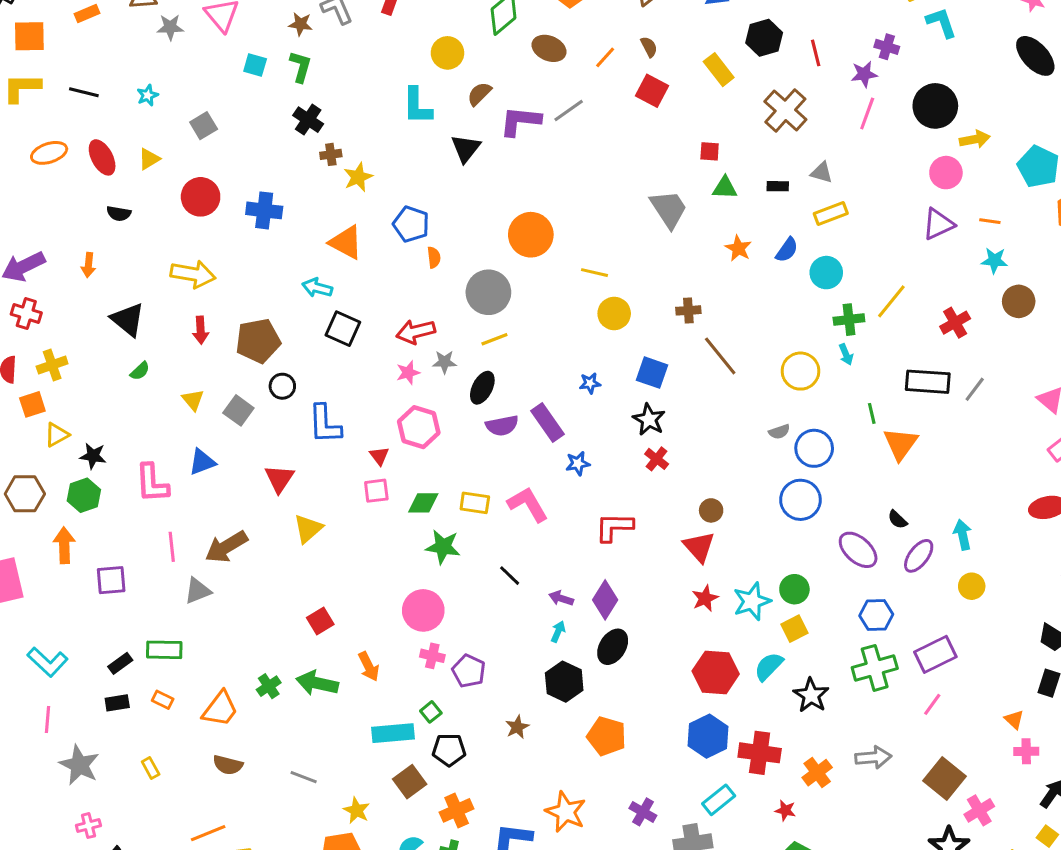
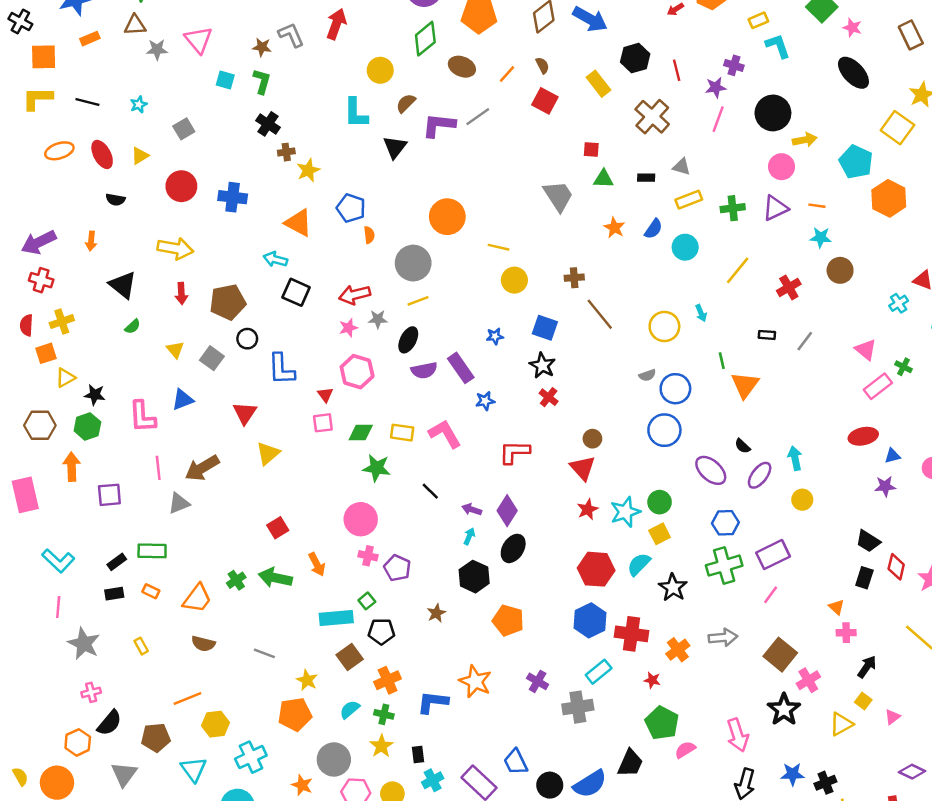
green cross: (849, 320) -> (733, 208), moved
black rectangle: (928, 382) -> (767, 335), size x0.5

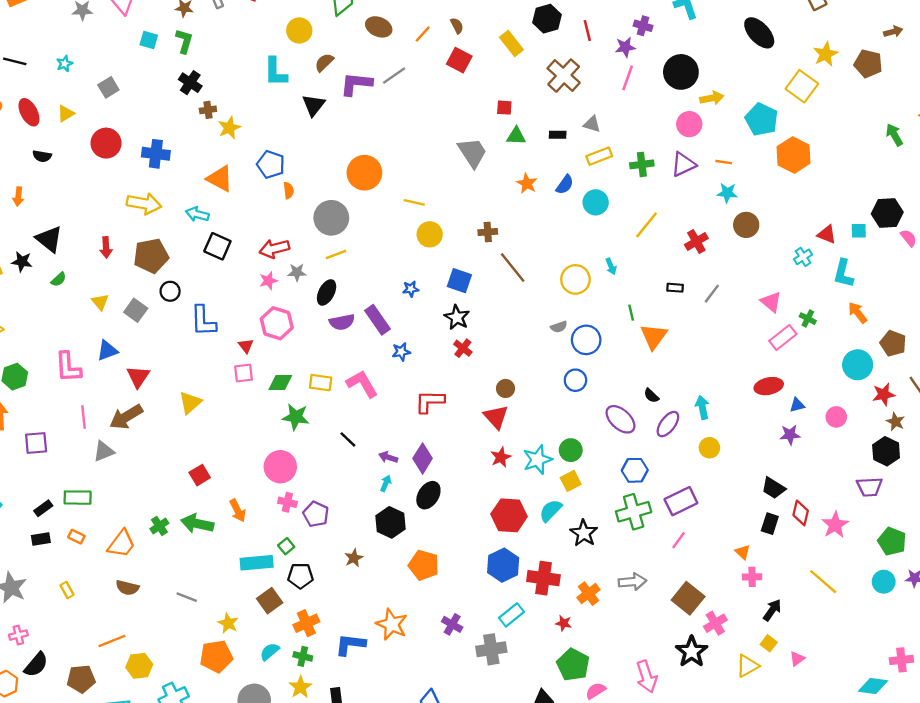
yellow arrow: (175, 248) -> (144, 204), moved
black star: (95, 395) -> (22, 262), moved
red triangle: (245, 413) -> (138, 377), moved
blue circle: (664, 430) -> (575, 380), size x0.7

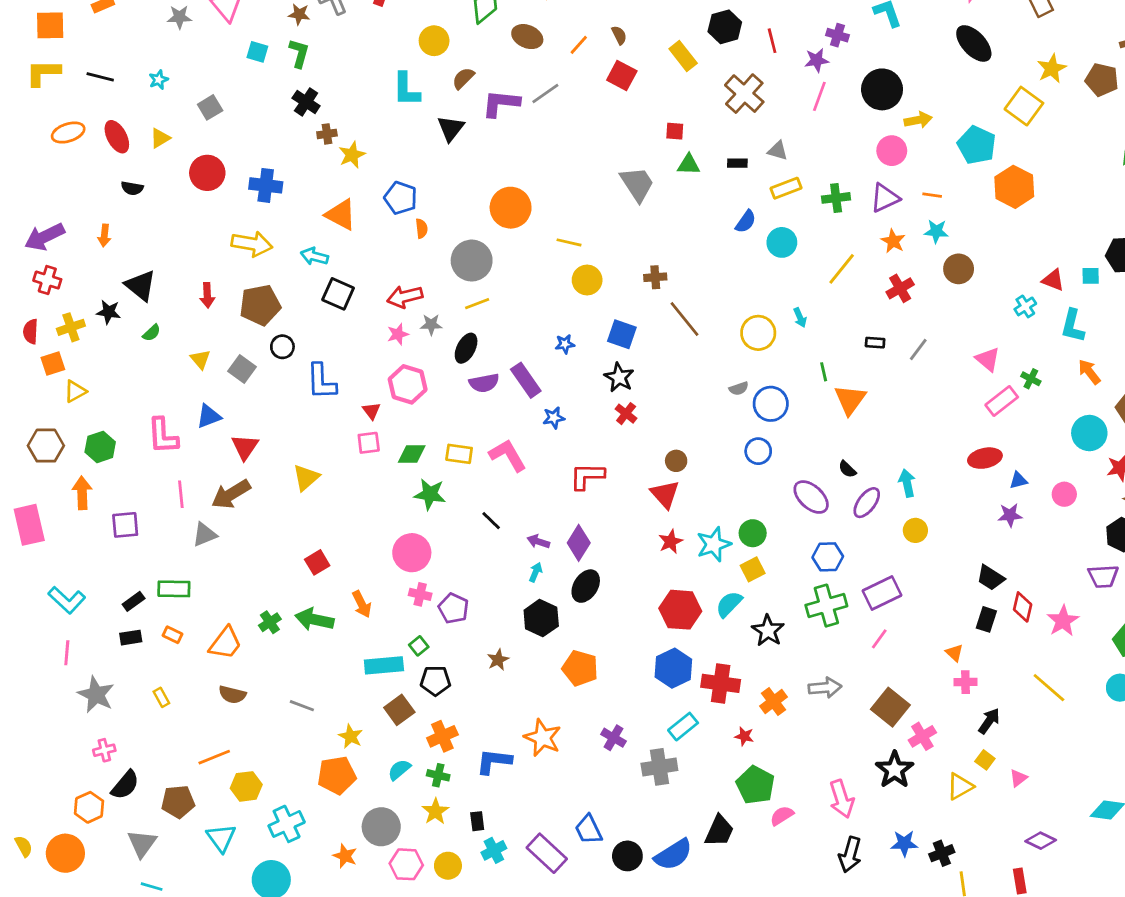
orange star: (527, 183) -> (893, 241), moved

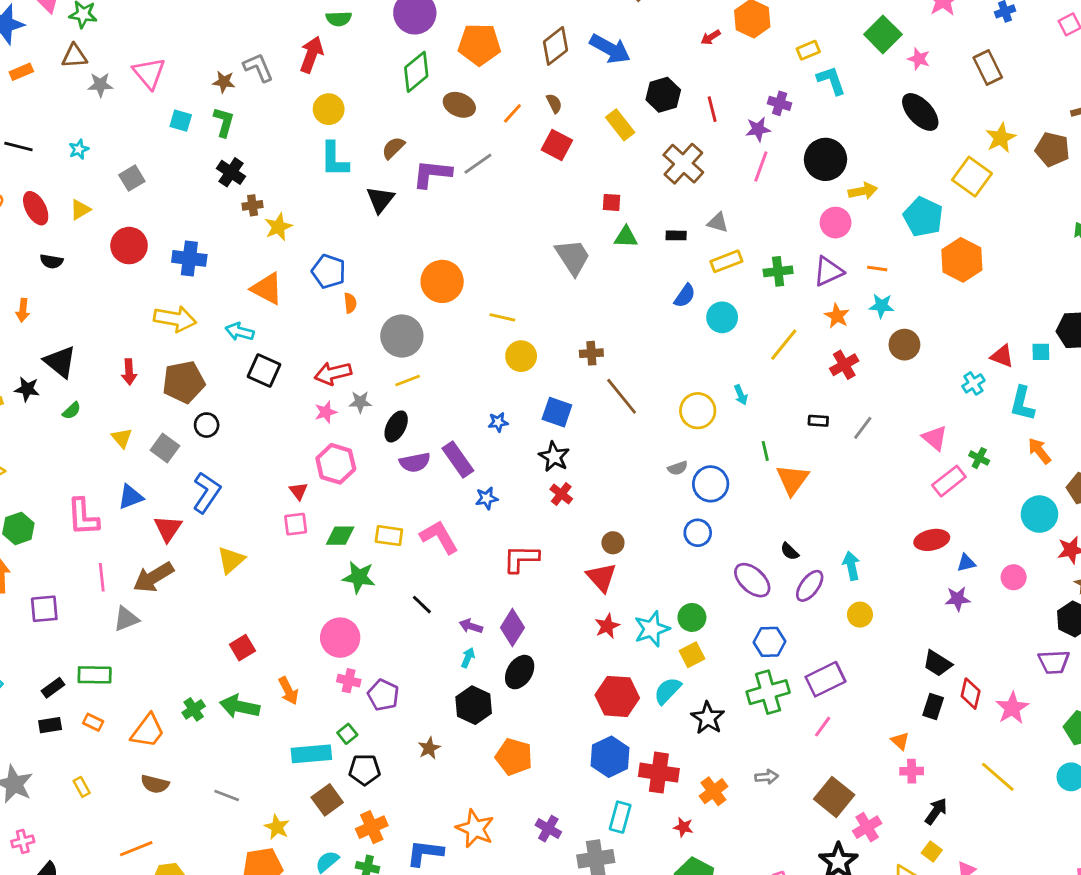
yellow circle: (434, 41) -> (329, 109), moved
blue L-shape: (321, 382) -> (207, 493), moved, turned -144
gray arrow: (825, 688) -> (767, 777), size x0.7
cyan rectangle: (683, 727) -> (620, 817), turned -36

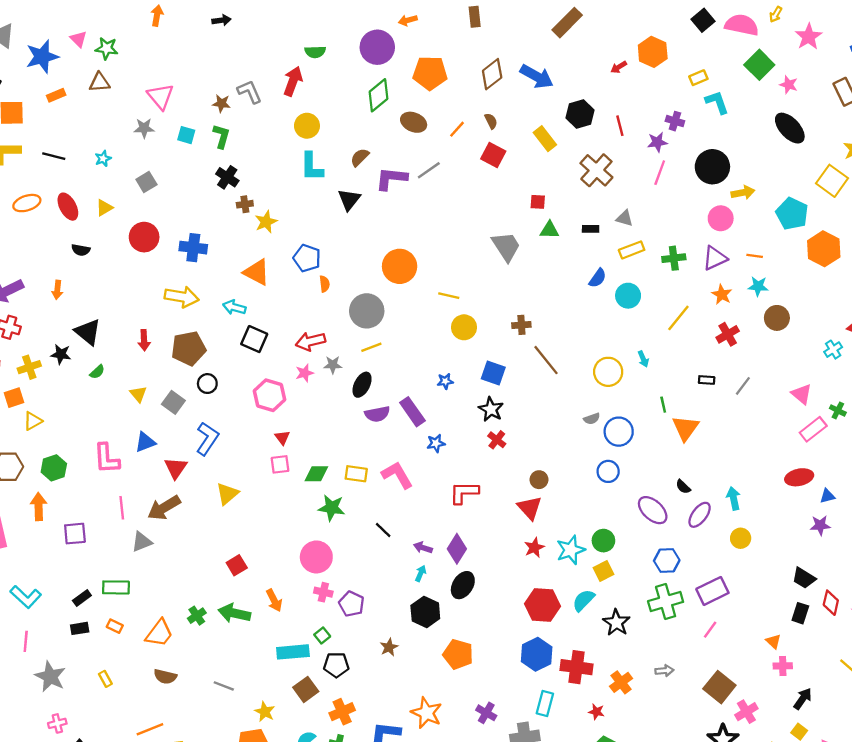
gray star: (100, 85) -> (144, 128), moved
pink hexagon: (336, 464) -> (269, 395), moved

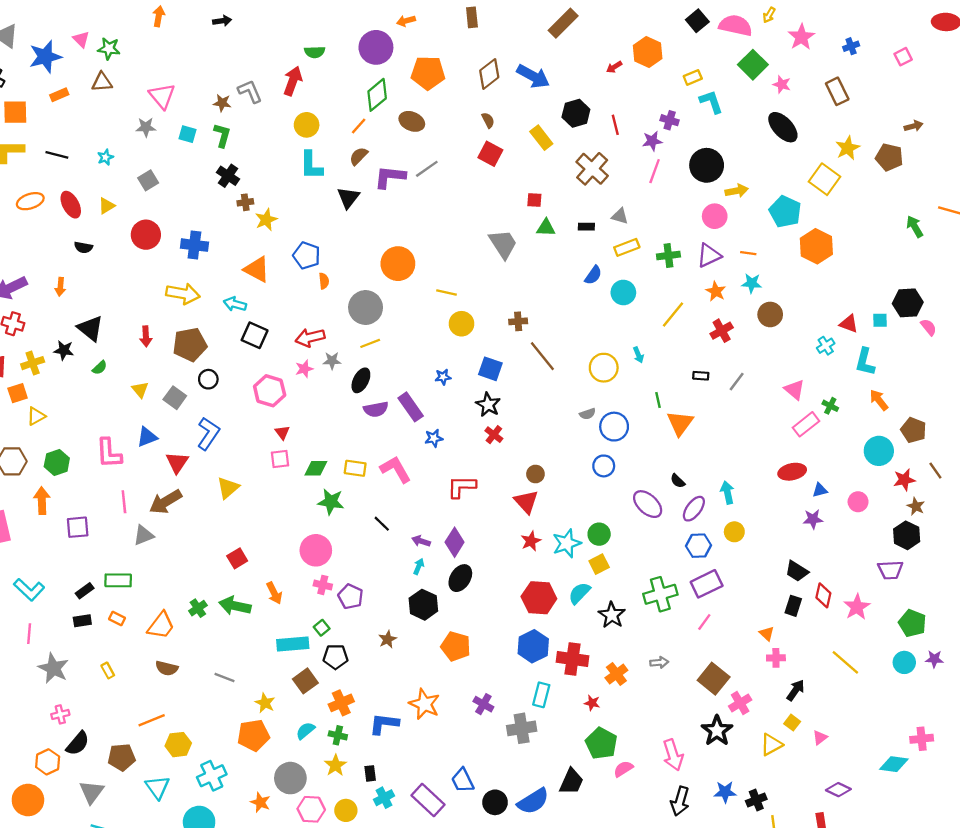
orange line: (457, 129) -> (359, 126), moved
blue hexagon: (667, 560) -> (698, 546), moved

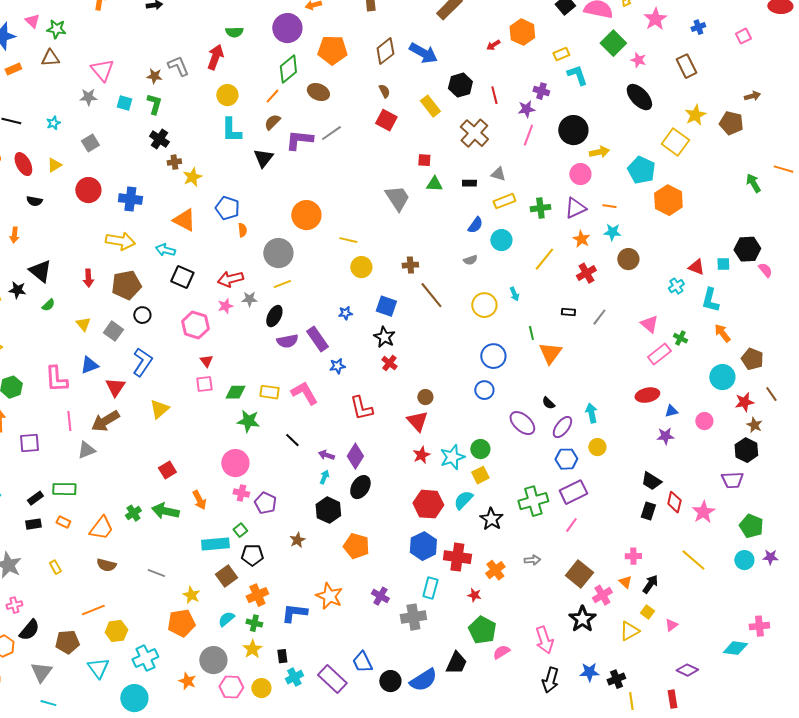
gray semicircle: (588, 414) -> (470, 260), moved
red L-shape: (461, 487) -> (361, 408), turned -104
orange triangle: (767, 634) -> (625, 582), moved

